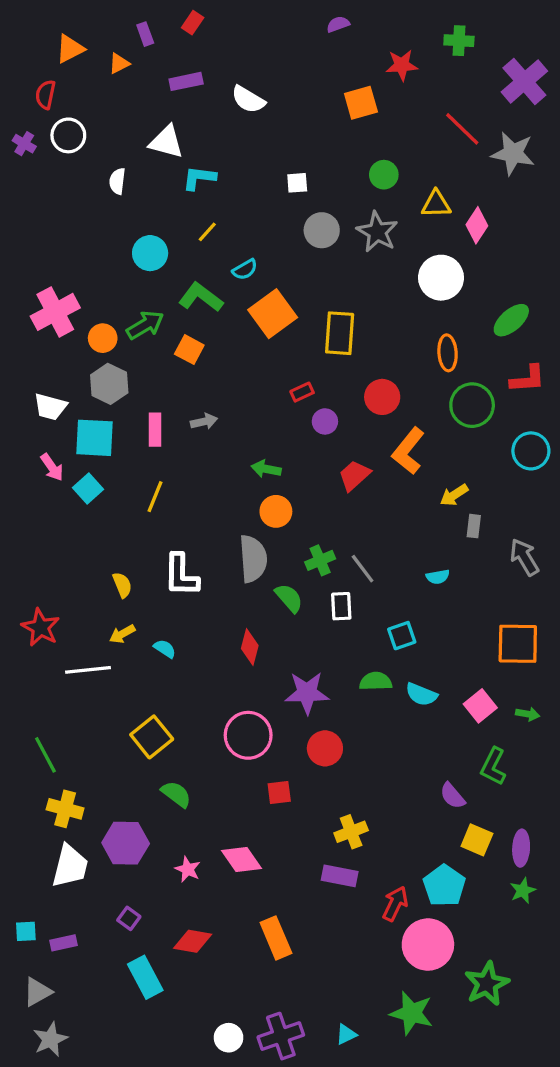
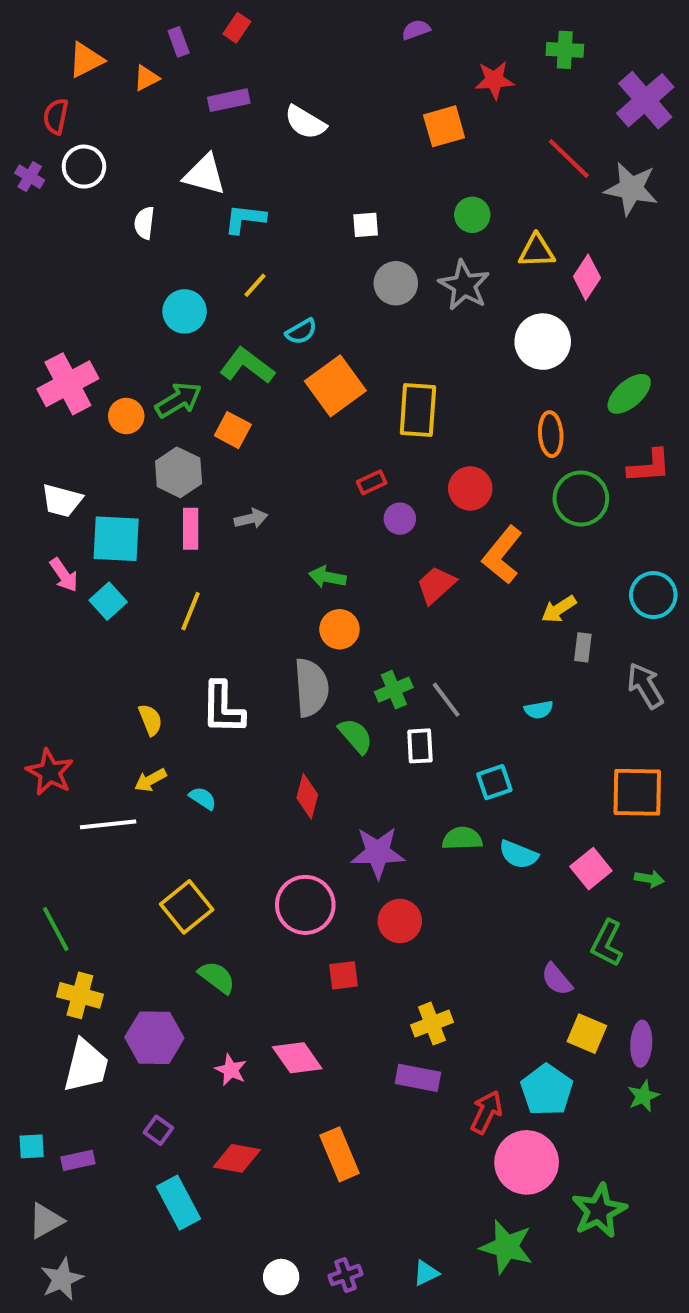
gray hexagon: (109, 384) -> (179, 472), moved
cyan circle: (531, 451) -> (653, 595), moved
purple cross: (281, 1036) -> (346, 1275), size x0.6

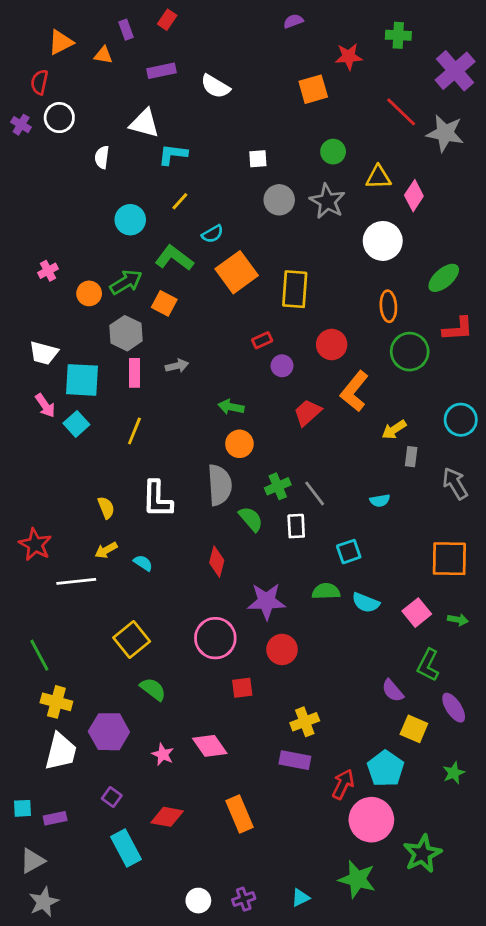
orange triangle: (146, 78) -> (103, 55), turned 36
pink cross: (68, 384) -> (48, 271), size x0.5
purple ellipse: (641, 1044) -> (454, 708), moved, turned -36

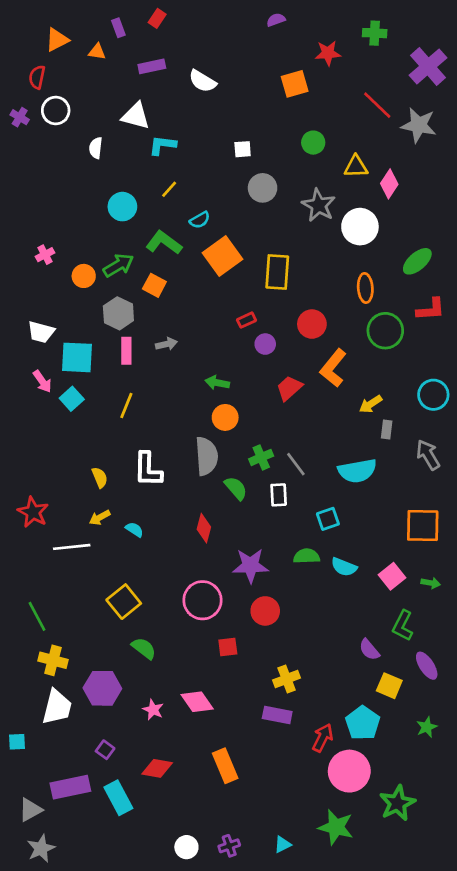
gray star: (327, 201) -> (319, 205), moved
cyan semicircle: (380, 501) -> (357, 471), size x2.0
cyan square: (22, 808) -> (17, 742), moved
purple rectangle: (55, 818) -> (70, 787), moved, size x1.8

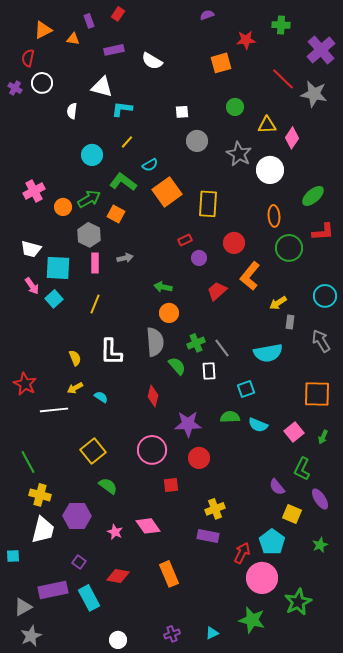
pink cross: (45, 255) -> (34, 191), size x1.5
green arrow: (431, 583) -> (323, 437), turned 104
white circle: (186, 847) -> (118, 640), moved

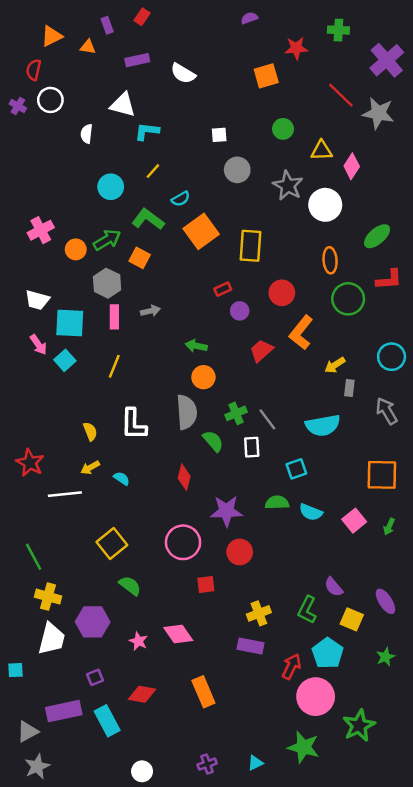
green L-shape: (302, 469) -> (307, 610), moved
purple square: (79, 562) -> (95, 677), turned 32

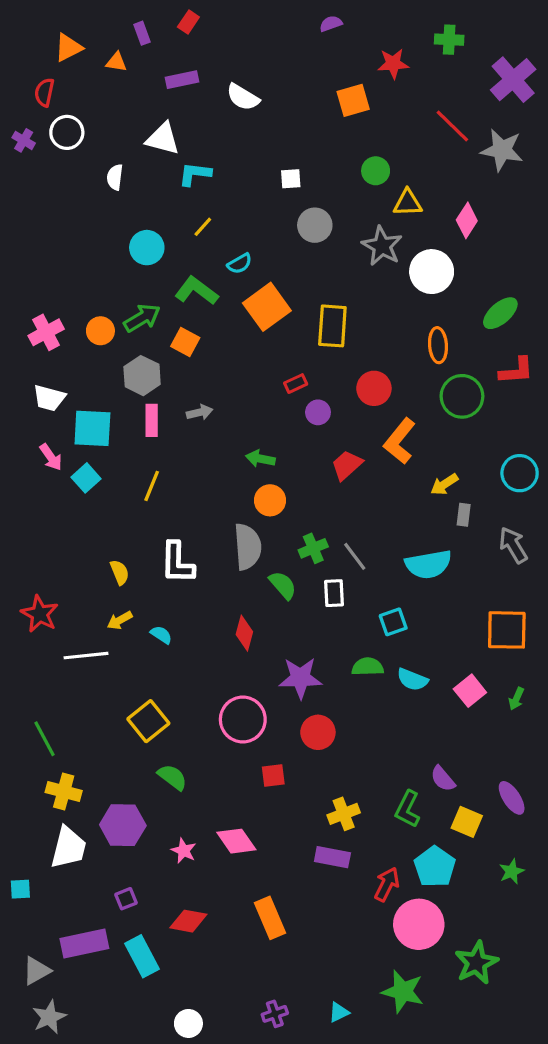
yellow triangle: (322, 151) -> (408, 203), moved
pink cross: (41, 230) -> (46, 332), moved

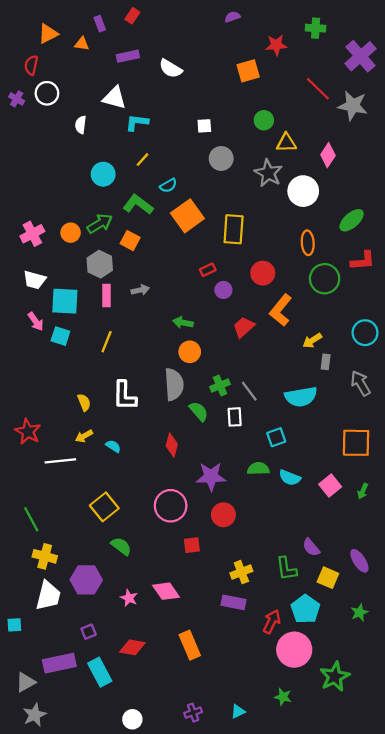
cyan square: (86, 478) -> (60, 336), turned -30
green L-shape: (408, 809) -> (286, 569), turned -35
green star: (403, 991) -> (283, 697), size x0.6

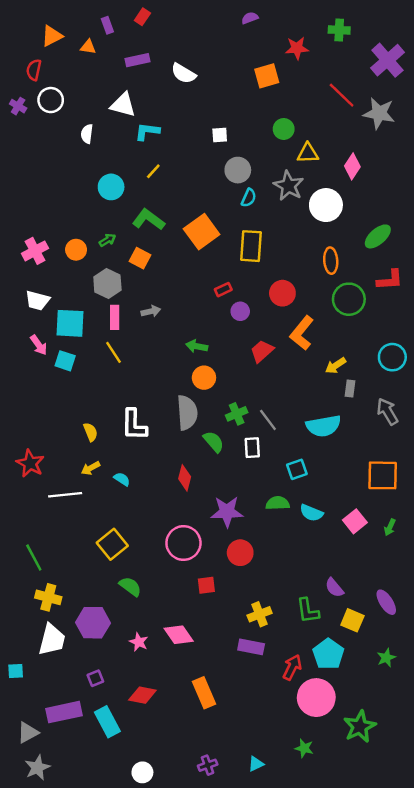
cyan semicircle: (168, 185) -> (249, 198), moved, turned -36
green arrow: (100, 224) -> (107, 240), size x0.6
yellow line: (107, 342) -> (113, 352), moved, turned -55

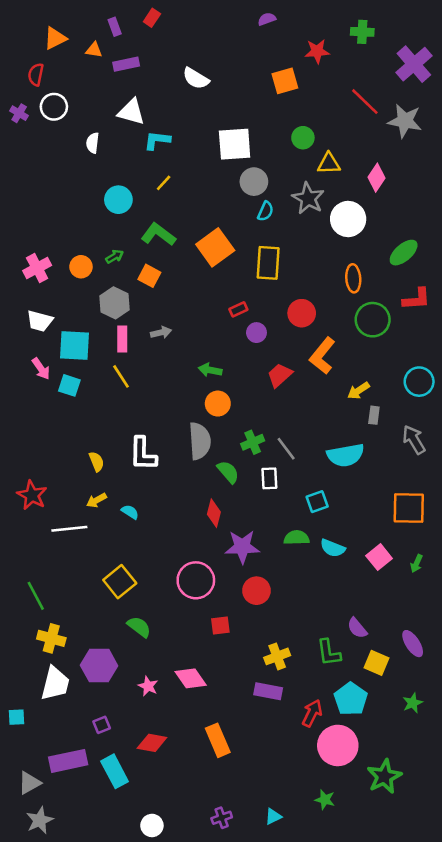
purple rectangle: (138, 60) -> (126, 64), moved
white square: (220, 135) -> (235, 144), size x2.0
red diamond: (185, 478) -> (214, 513), moved

